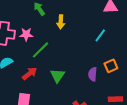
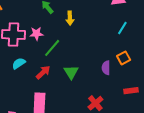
cyan line: (100, 35) -> (122, 28), moved

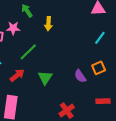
pink star: (36, 34) -> (13, 28), moved
purple semicircle: (106, 68) -> (80, 76), turned -40

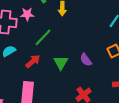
purple semicircle: (80, 76) -> (86, 60), moved

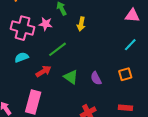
green triangle: (61, 63) -> (71, 77), turned -35

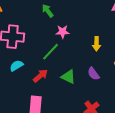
pink star: (46, 24) -> (63, 32), moved
yellow arrow: (81, 24) -> (97, 44), moved

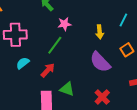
purple semicircle: (93, 74) -> (100, 62), size x1.6
green triangle: (68, 77) -> (67, 89), moved

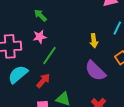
pink star: (64, 24) -> (40, 37), moved
cyan semicircle: (23, 63) -> (18, 74), size x1.5

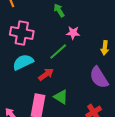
pink star: (40, 37) -> (73, 33), moved

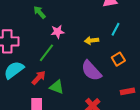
yellow arrow: (105, 48) -> (91, 41), turned 88
green triangle: (61, 97) -> (57, 87), moved

